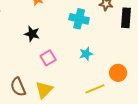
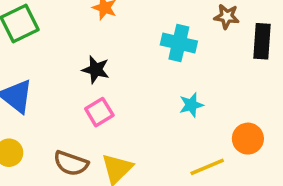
pink square: (48, 58) -> (99, 112), moved
brown semicircle: (18, 87) -> (71, 163), turned -48

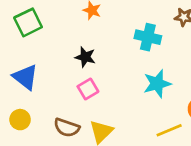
cyan star: (191, 105) -> (157, 84), size x1.5

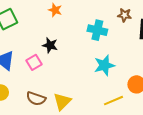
pink square: (88, 89) -> (34, 62), moved

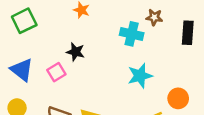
brown star: (124, 15) -> (154, 17), moved

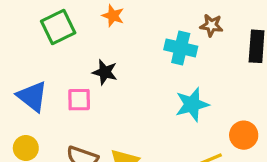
green square: (24, 21) -> (58, 27), moved
pink square: (56, 72) -> (79, 100), turned 30

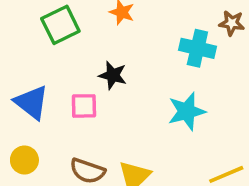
cyan star: (192, 104) -> (187, 111), moved

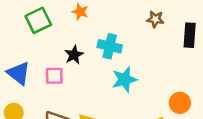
cyan cross: (197, 48) -> (110, 46), moved
black star: (113, 75) -> (74, 55), turned 30

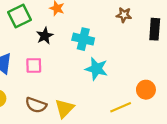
black star: (74, 55) -> (45, 36), moved
cyan star: (124, 79) -> (96, 69), turned 30

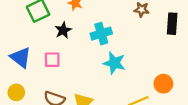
cyan cross: (83, 39) -> (101, 34), turned -30

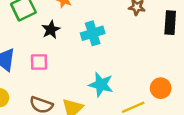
cyan star: (114, 63) -> (101, 85), moved

